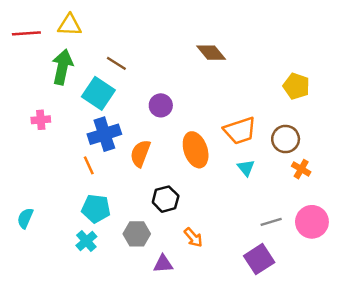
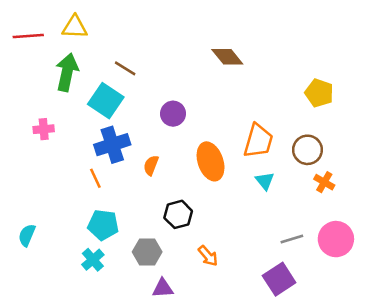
orange trapezoid: (240, 131) -> (258, 141), turned -56
orange semicircle: (140, 153) -> (151, 165), size x0.7
purple triangle: (163, 264) -> (163, 288), moved

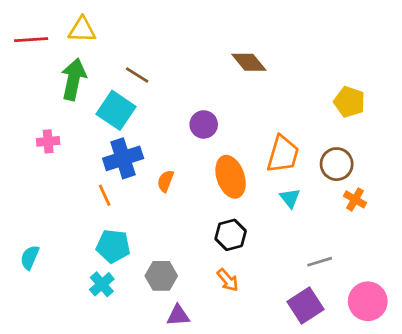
purple circle: (173, 114) -> (204, 124), moved
black hexagon: (178, 214) -> (231, 235), moved
pink circle: (336, 239) -> (368, 301), moved

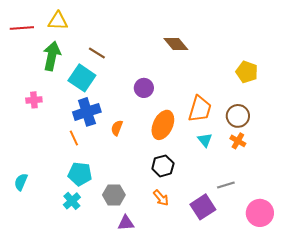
orange ellipse: (231, 177) -> (163, 125), turned 44
orange cross: (355, 199) -> (238, 141), moved
purple square: (306, 306) -> (203, 207), moved

